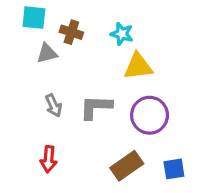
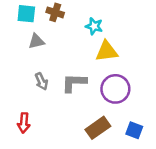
brown cross: (71, 32) -> (55, 12), moved
red arrow: (49, 159) -> (24, 123), moved
blue square: (174, 169) -> (134, 130), turned 30

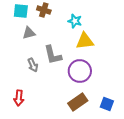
gray L-shape: (74, 83) -> (53, 55), moved, turned -105
purple circle: (115, 89) -> (80, 71), moved

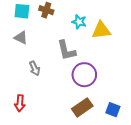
gray triangle: (29, 33) -> (21, 38), moved, turned 40
yellow triangle: (85, 41) -> (101, 30), moved
gray L-shape: (53, 55) -> (66, 50), moved

